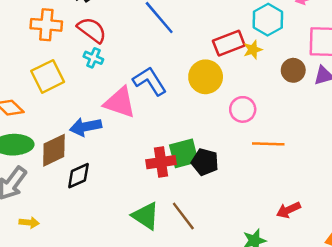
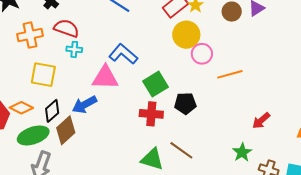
yellow square: (48, 76) -> (43, 75), turned -36
yellow circle: (206, 77) -> (186, 35), moved
green square: (184, 153) -> (155, 84), moved
red cross: (161, 162) -> (151, 114), turned 30
black diamond: (78, 176) -> (52, 111), moved

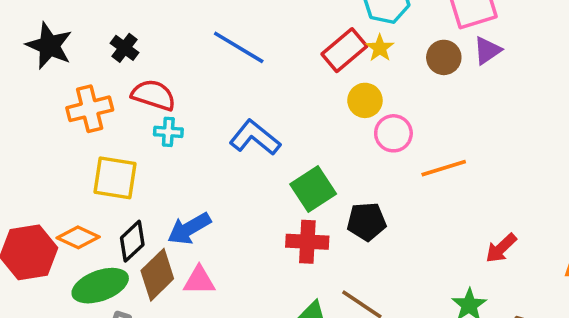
yellow circle: (186, 35) -> (365, 100), size x0.7
pink triangle: (105, 78) -> (199, 280), moved, size x0.7

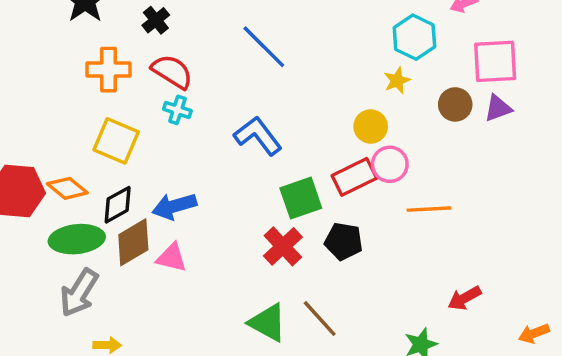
red rectangle: (344, 50) -> (354, 177), moved
red cross: (307, 242) -> (283, 246), turned 30

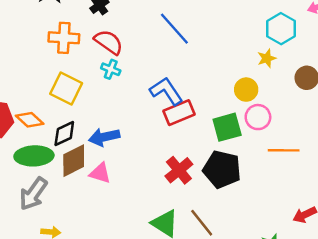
red rectangle: (354, 177) -> (179, 113), moved
green square: (301, 198) -> (227, 127), moved
black pentagon: (344, 241) -> (222, 169), size x1.4

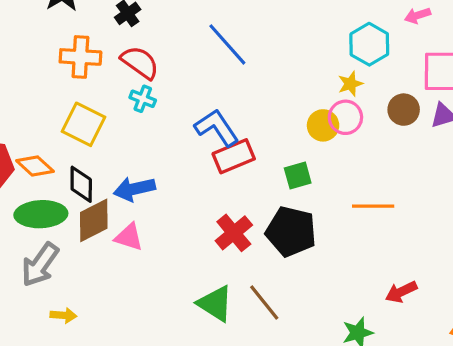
pink circle: (258, 117) -> (345, 117), moved
green square: (227, 127) -> (298, 175), size x0.7
black diamond: (64, 133) -> (81, 184), turned -64

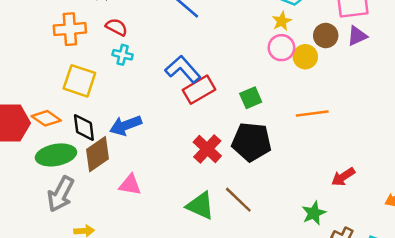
red semicircle: (140, 62) -> (117, 27), size x0.7
yellow circle: (323, 125) -> (305, 57), moved
pink triangle: (129, 237) -> (130, 185), moved

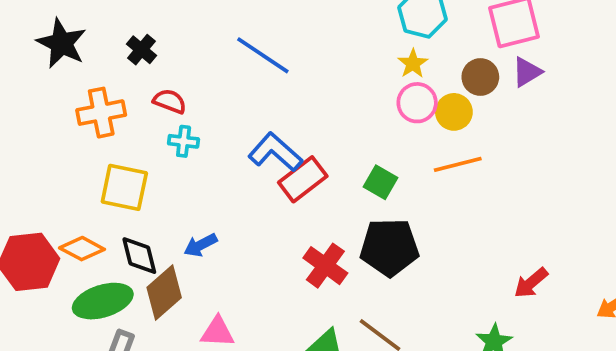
green square: (251, 98) -> (380, 182), turned -30
orange line: (312, 114) -> (458, 164), moved
blue arrow: (126, 125) -> (200, 245), size x0.7

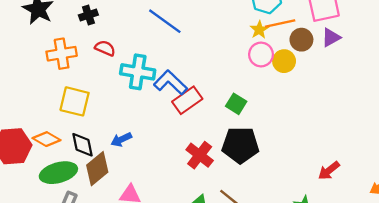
black cross: (141, 50) -> (88, 15), turned 30
cyan cross: (184, 141) -> (138, 72), moved, size x1.8
orange line: (458, 164) -> (280, 23), moved

